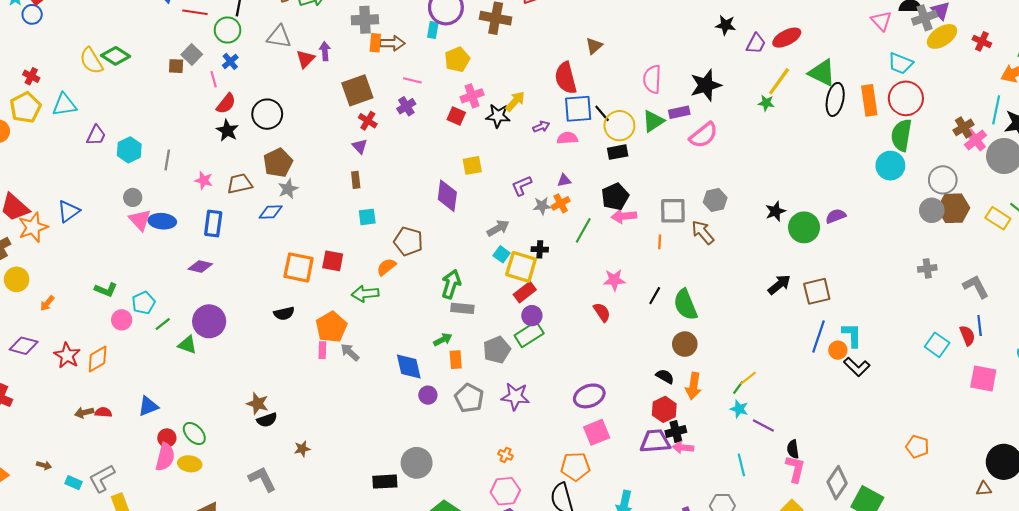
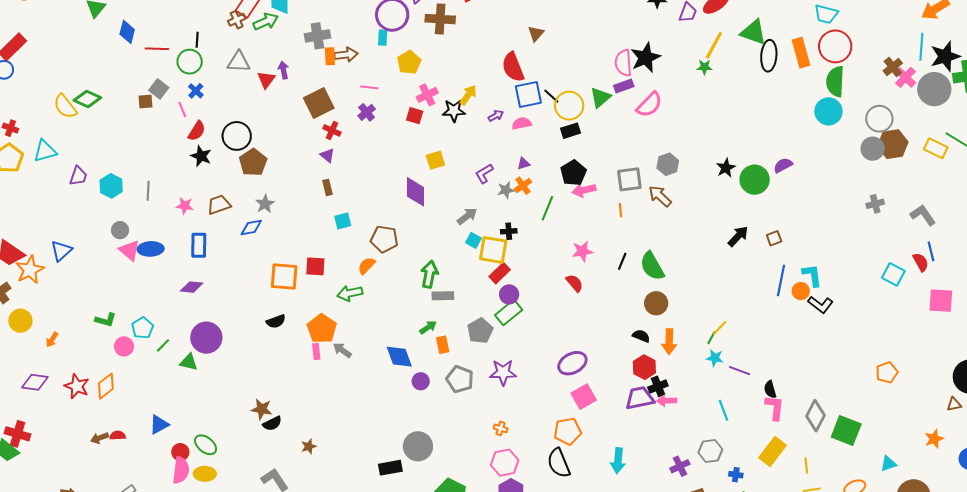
pink semicircle: (652, 79) -> (623, 63), moved
brown pentagon: (278, 163) -> (253, 162), moved
brown square: (817, 291) -> (774, 238), size x0.6
orange pentagon: (917, 447) -> (887, 372), turned -30

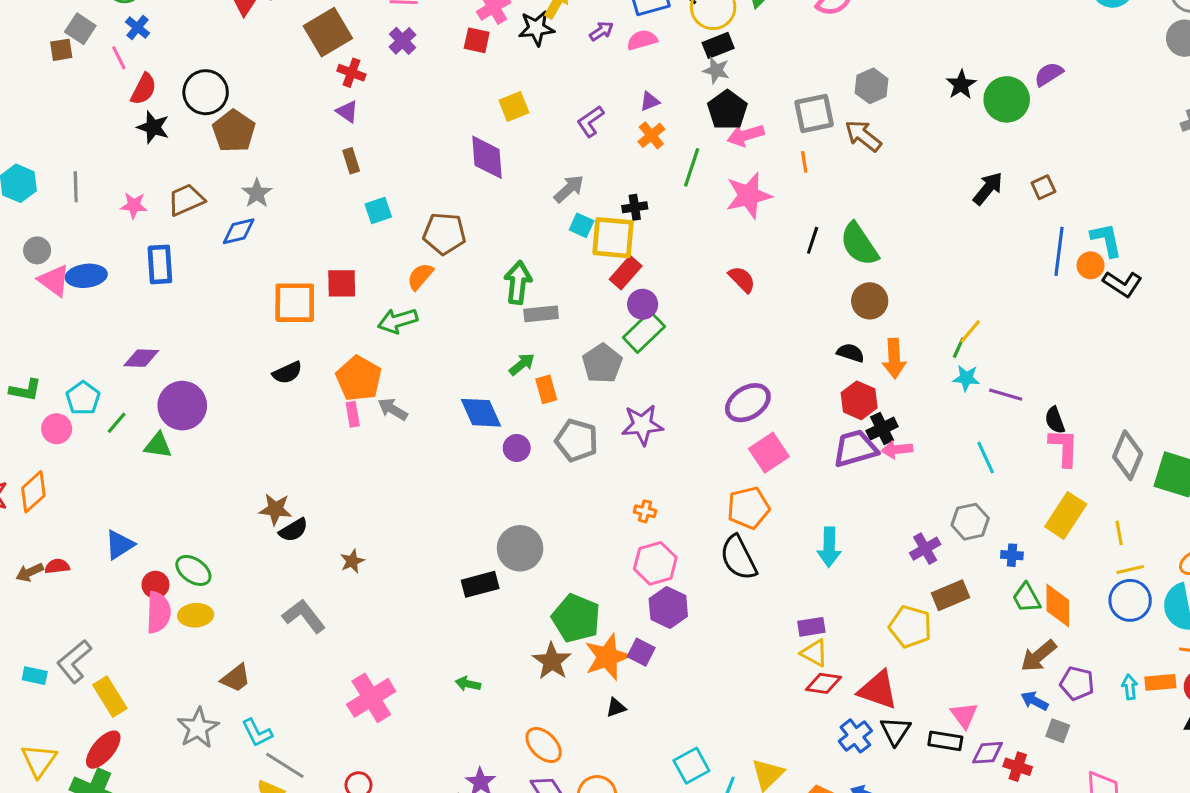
gray star: (506, 190) -> (716, 70), moved, turned 30
pink star: (582, 251) -> (749, 195), moved, size x1.4
purple diamond: (192, 287) -> (141, 358), moved

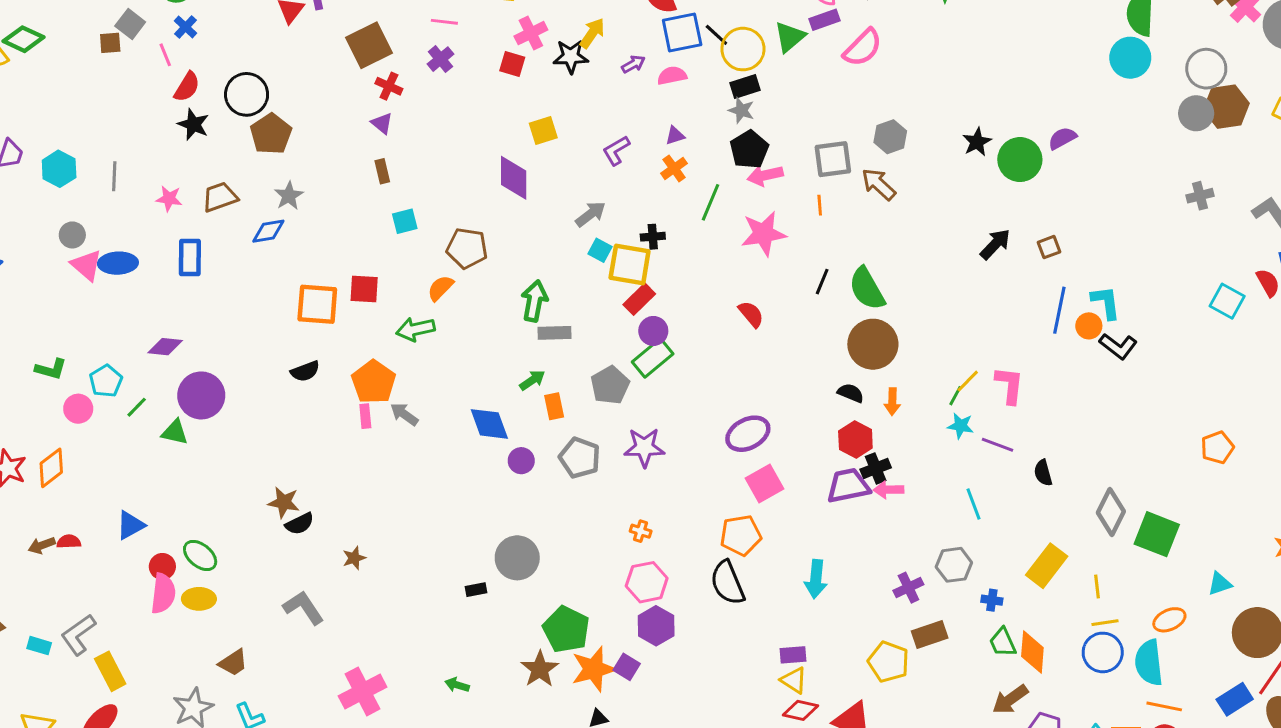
brown circle: (870, 301) -> (873, 344), size x1.4
orange arrow: (894, 358) -> (892, 402), size x0.7
pink L-shape: (1064, 448) -> (1009, 385), moved
black rectangle: (480, 584) -> (476, 590), size x0.6

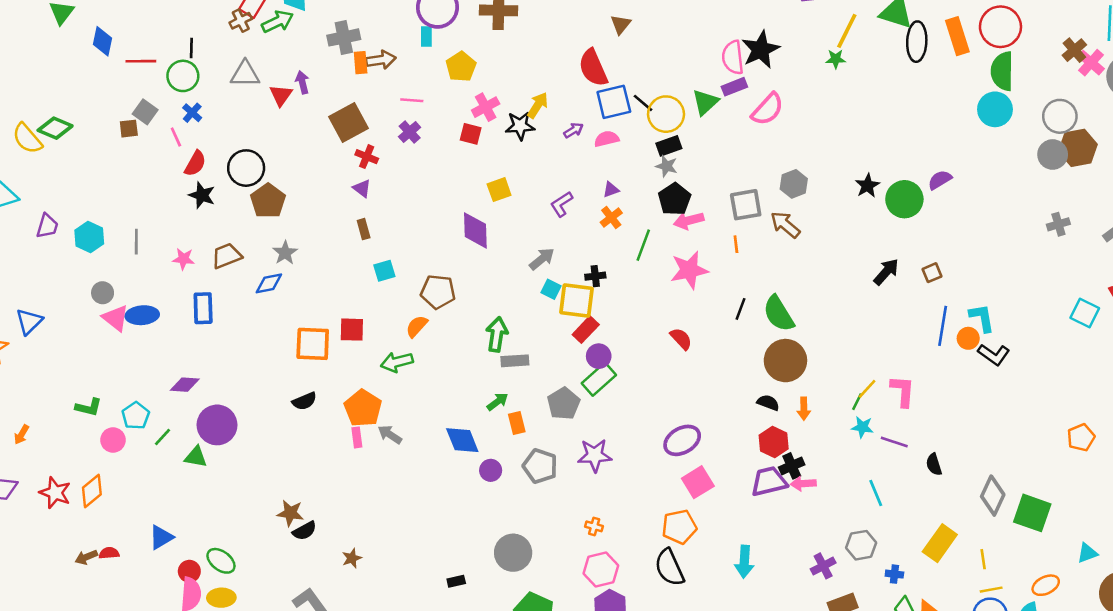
gray circle: (517, 558) -> (513, 553), moved

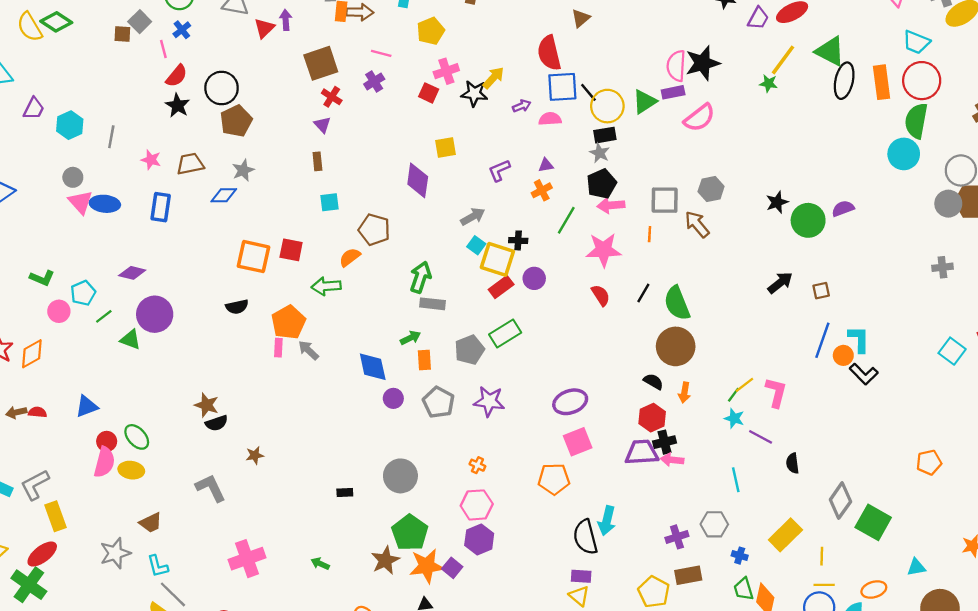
red semicircle: (681, 339) -> (601, 295), moved
purple circle: (599, 356) -> (534, 278), moved
black semicircle: (669, 568) -> (585, 537), moved

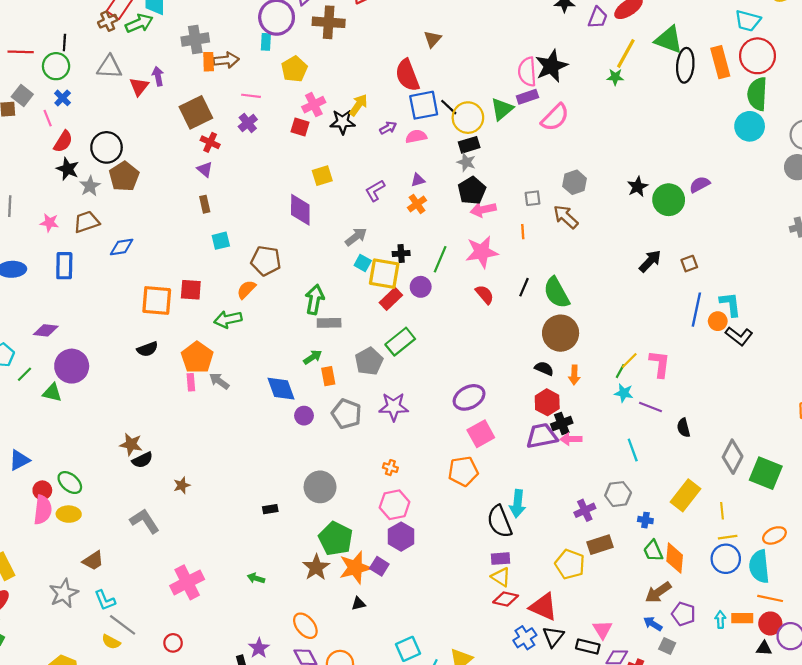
gray star: (243, 170) -> (90, 186), moved
gray square: (665, 200) -> (533, 198), size x0.6
green line: (566, 220) -> (440, 259), moved

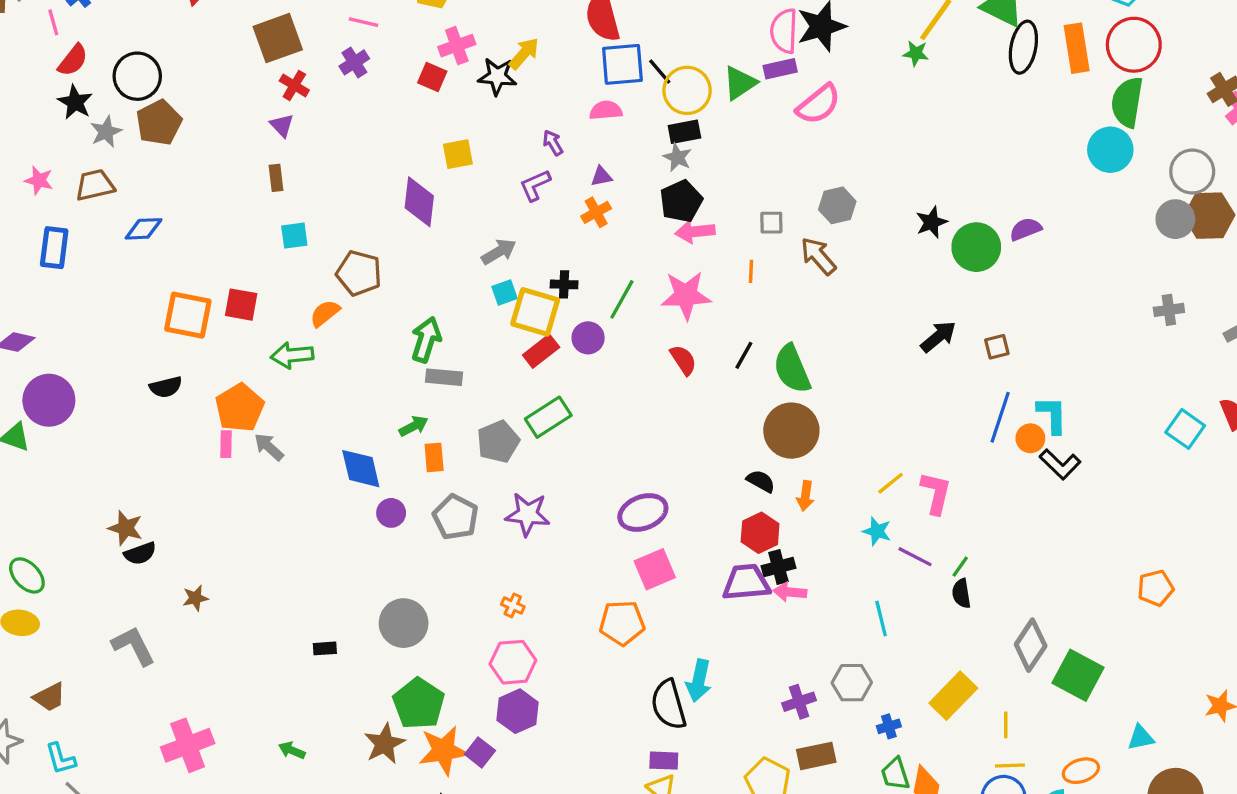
purple arrow: (388, 128) -> (553, 143), moved, turned -98
cyan square: (363, 263) -> (505, 292), turned 35
green line: (620, 371) -> (960, 567), moved
blue cross: (645, 520) -> (889, 726), turned -32

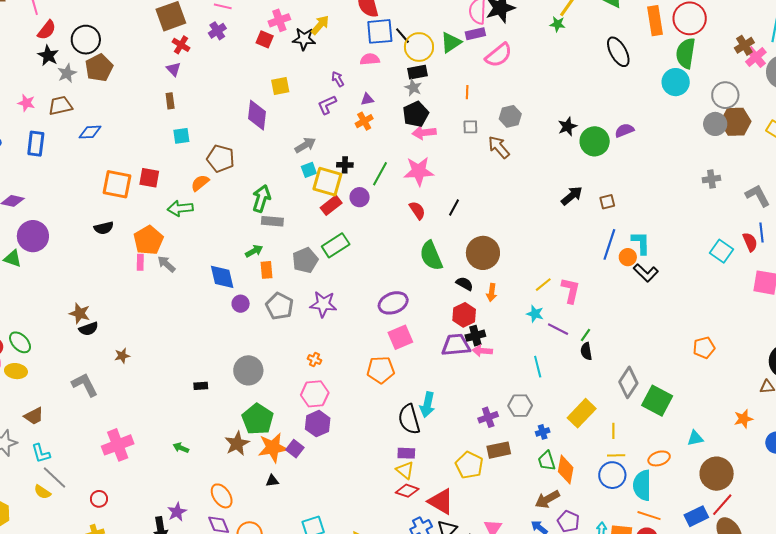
black ellipse: (1023, 47) -> (618, 52), moved, turned -40
orange line: (751, 271) -> (467, 92), moved
green semicircle: (792, 369) -> (431, 256), moved

